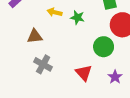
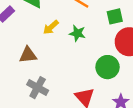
yellow arrow: (55, 12) -> (51, 27), turned -56

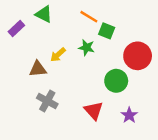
green square: (115, 16) -> (107, 31), moved, turned 35
yellow arrow: (51, 27) -> (58, 55), moved

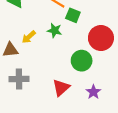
gray cross: (47, 101) -> (19, 79), turned -30
red triangle: (94, 110) -> (61, 88), turned 30

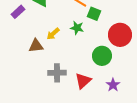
gray cross: (19, 79) -> (57, 73), moved

